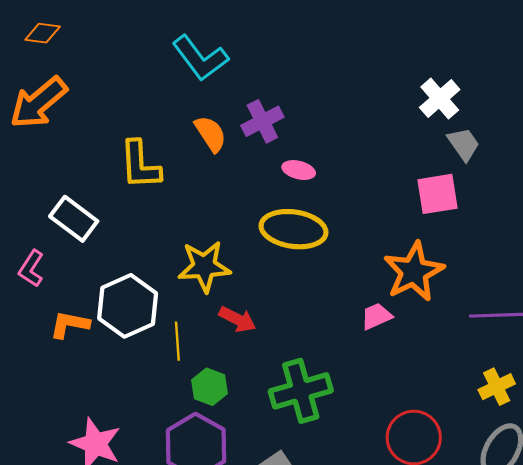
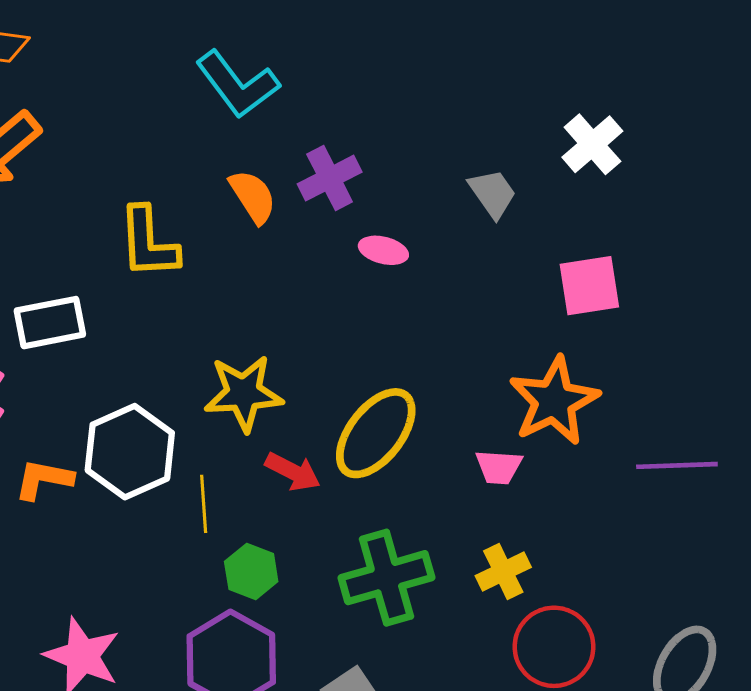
gray trapezoid: (464, 144) -> (493, 193), moved
white rectangle: (74, 219) -> (50, 323), turned -48
yellow ellipse: (293, 229) -> (376, 433), moved, turned -60
pink trapezoid: (376, 316) -> (499, 467), turned -152
yellow cross: (497, 387) -> (503, 572), moved

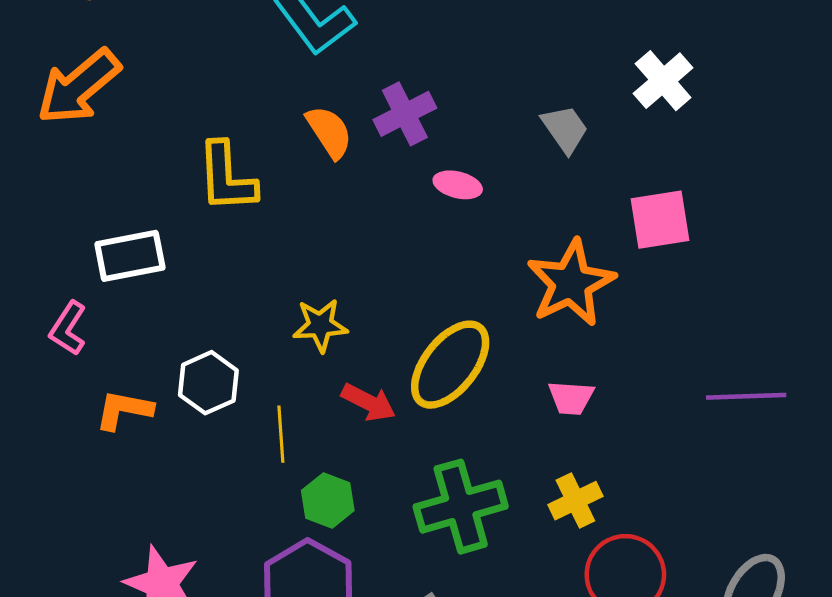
yellow star: (244, 393) -> (320, 325), size x0.7
orange star: (554, 401) -> (571, 283), moved
white hexagon: (130, 452) -> (208, 383), size x0.7

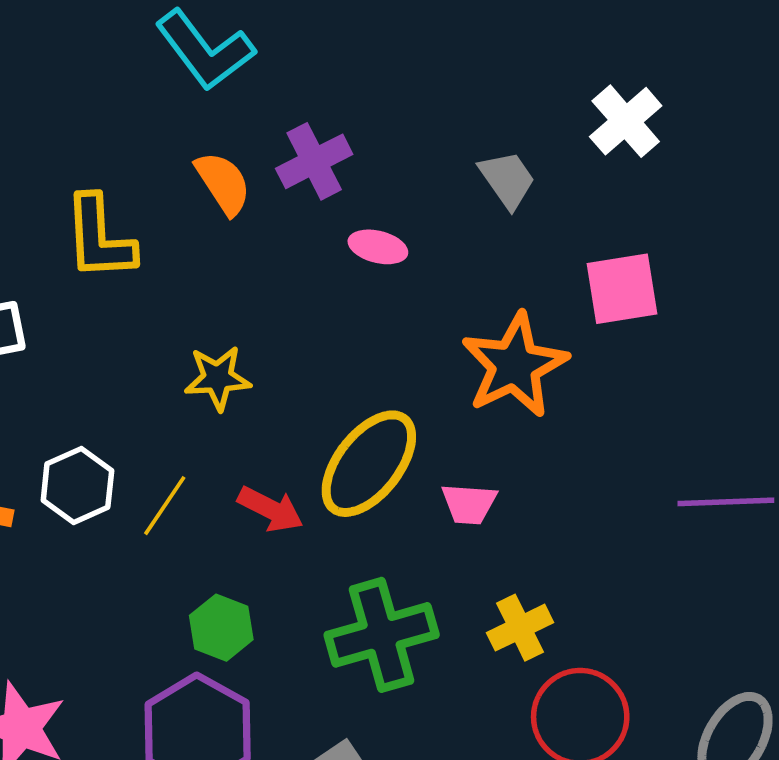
yellow star: (320, 325) -> (218, 378), moved
pink trapezoid: (571, 398) -> (469, 504), moved
yellow line: (281, 434) -> (165, 506), moved, turned 38

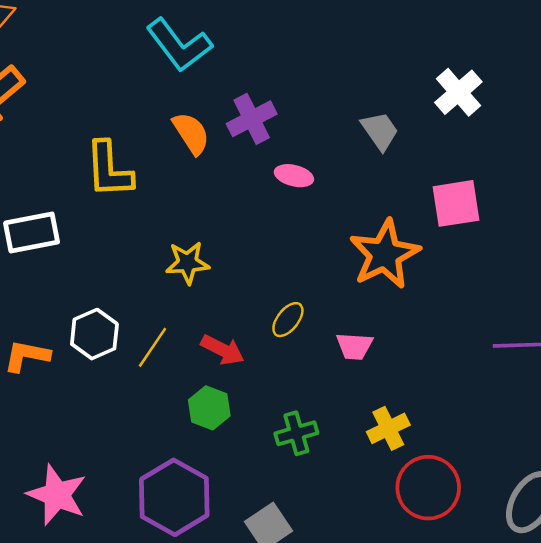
yellow ellipse: (369, 464) -> (288, 320), size x0.5
green hexagon: (221, 628) -> (209, 408), moved
green cross: (382, 635) -> (296, 433), size x0.6

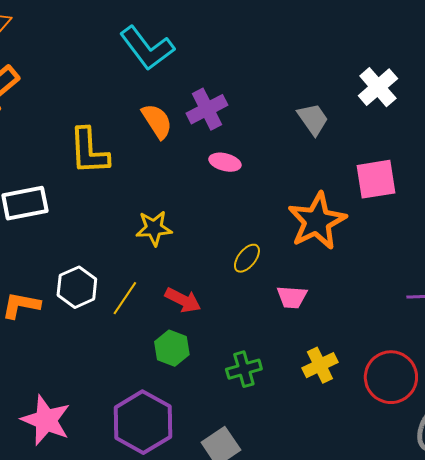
pink ellipse: (294, 176) -> (225, 162), moved
yellow ellipse: (288, 320) -> (247, 258), moved
red circle: (428, 488) -> (391, 377), moved

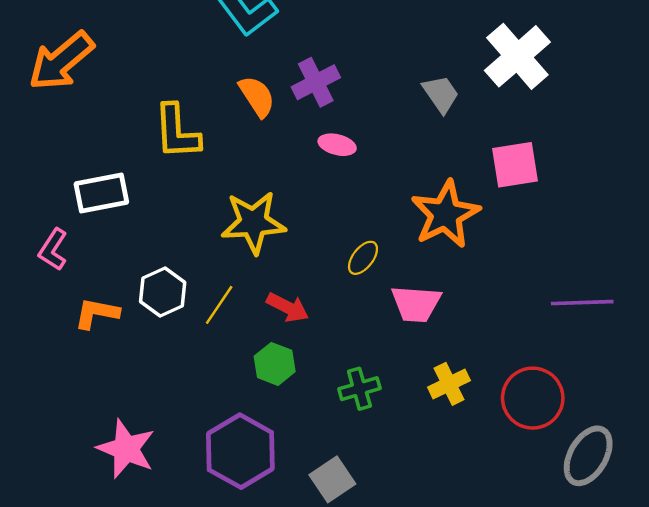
white cross: (378, 87) -> (517, 56), size x1.4
yellow star: (154, 228) -> (253, 222), size x1.5
pink trapezoid: (292, 297) -> (416, 304), size x1.4

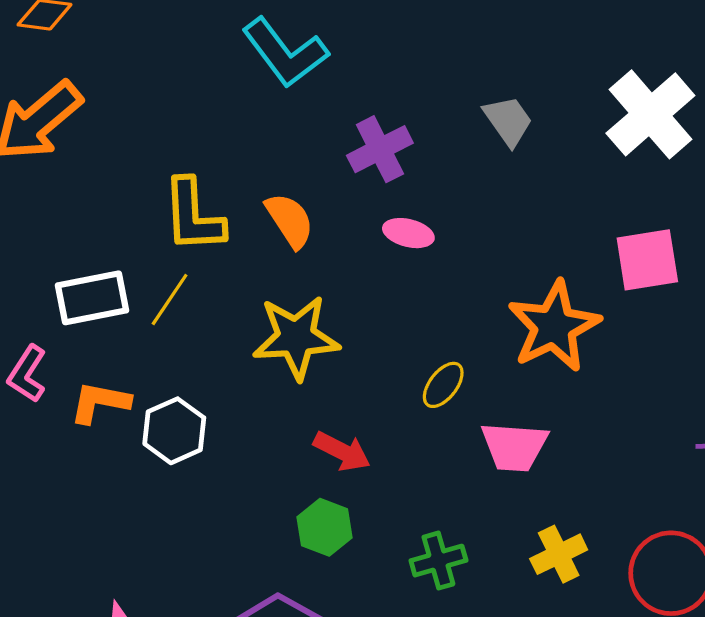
gray trapezoid: (441, 94) -> (508, 121), moved
orange semicircle: (257, 96) -> (290, 220), moved
yellow line: (219, 305) -> (170, 299), moved
orange L-shape: (97, 313) -> (100, 402), moved

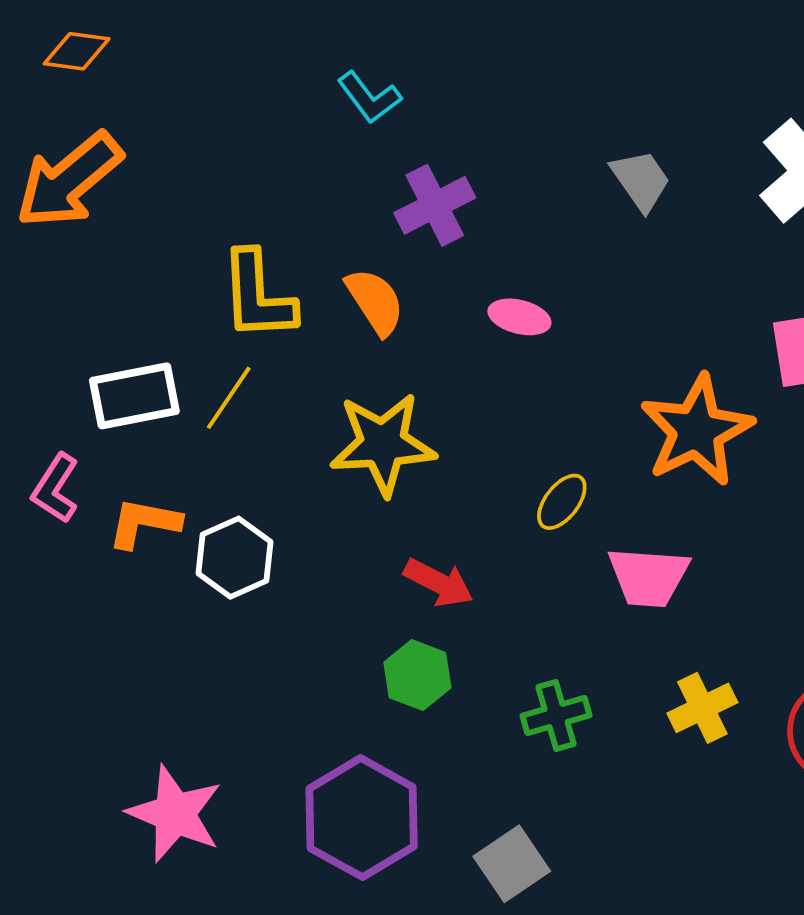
cyan L-shape: (285, 53) -> (369, 97), size x0.6
purple cross: (380, 149) -> (435, 205), moved

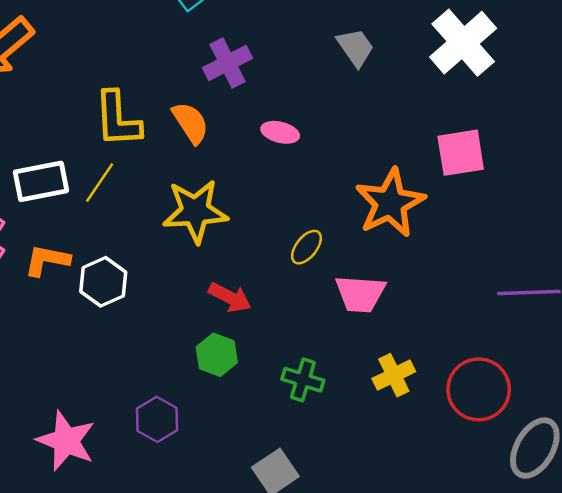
green cross: (556, 716) -> (303, 380), turned 33
purple hexagon: (362, 818) -> (157, 419), moved, size x0.6

